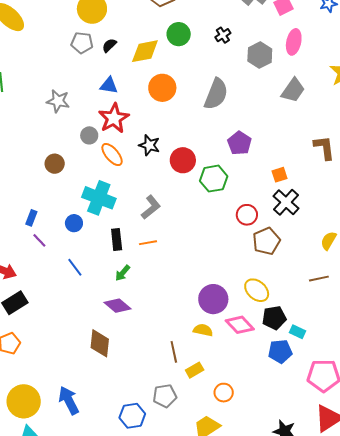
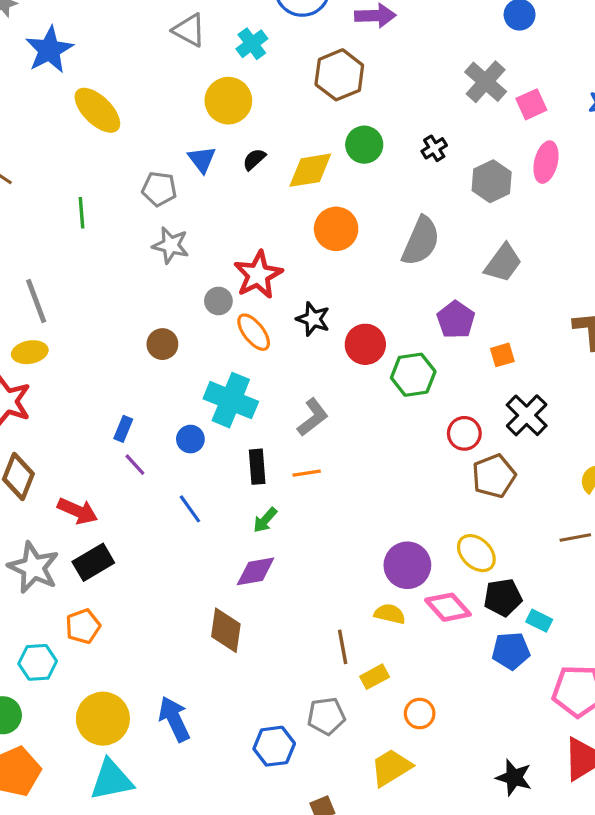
gray pentagon: (82, 43) -> (159, 189), moved
blue triangle: (109, 86) -> (202, 159), moved, turned 42
gray trapezoid: (293, 90) -> (503, 263), moved
orange square: (279, 175) -> (502, 355), moved
purple diamond: (117, 306) -> (256, 571), turned -52

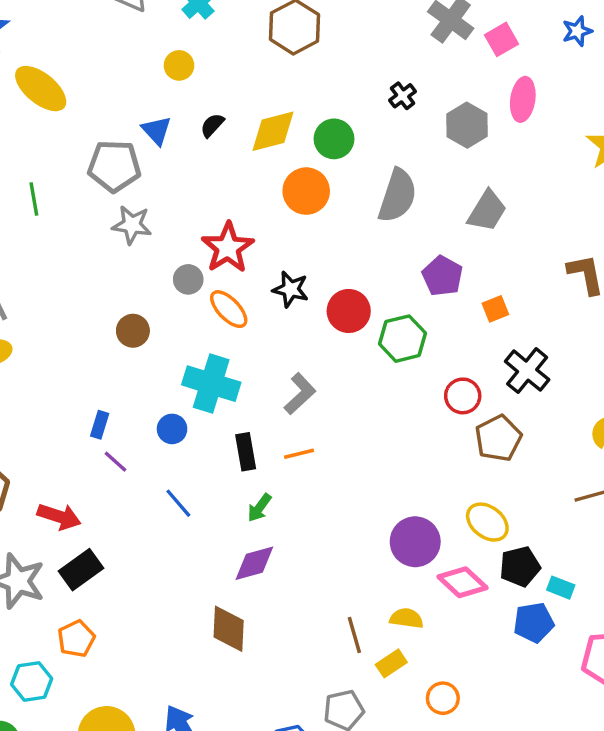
yellow circle: (228, 101) -> (179, 65), size x0.6
green circle: (364, 145) -> (334, 139), moved
gray pentagon: (159, 189) -> (114, 166), size x1.4
yellow semicircle: (390, 614) -> (407, 618), moved

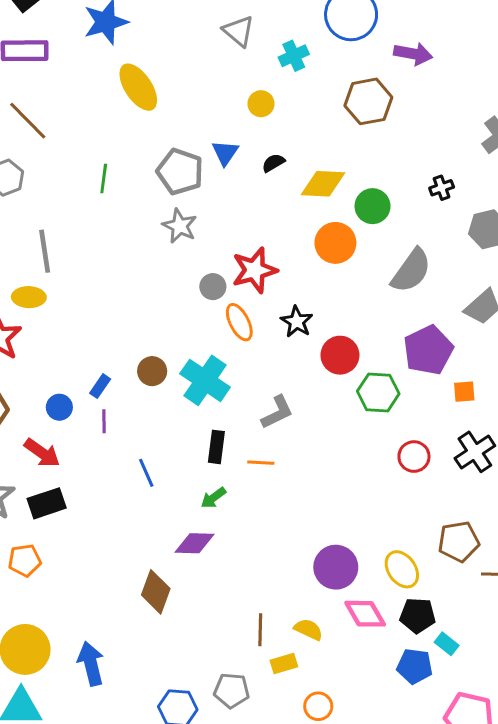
purple pentagon: (442, 276) -> (428, 350), size x1.4
brown circle: (133, 331) -> (152, 371), moved
blue circle: (172, 429) -> (59, 407), moved
brown pentagon: (498, 438) -> (459, 542), moved
purple line: (116, 462) -> (104, 421), turned 30

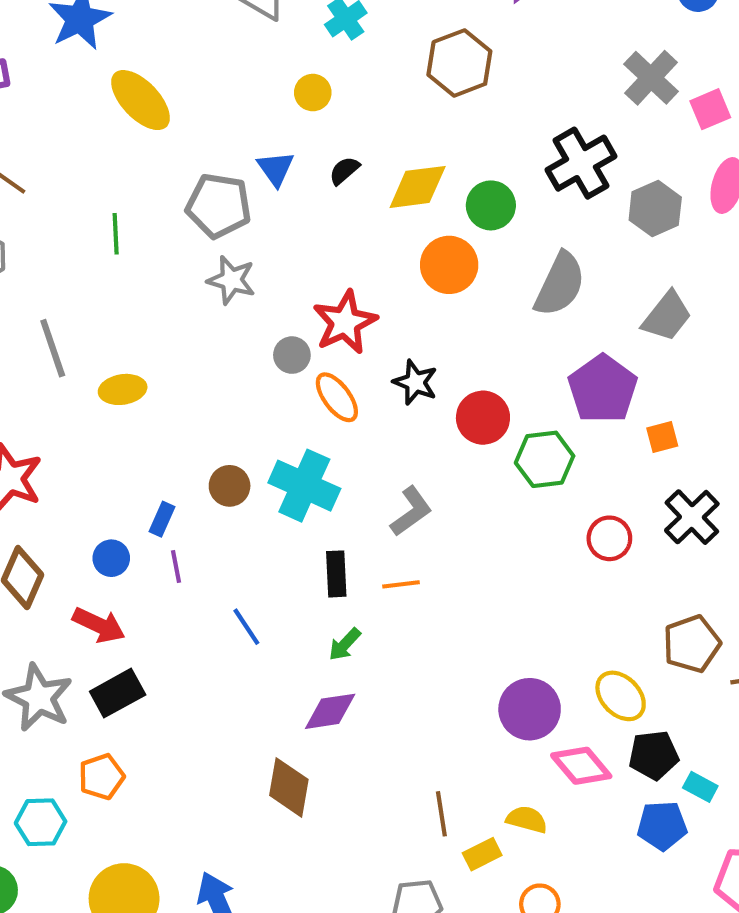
black cross: (442, 188) -> (581, 163), size x2.0
yellow ellipse: (29, 297) -> (123, 389), moved
yellow semicircle: (308, 629) -> (527, 819), moved

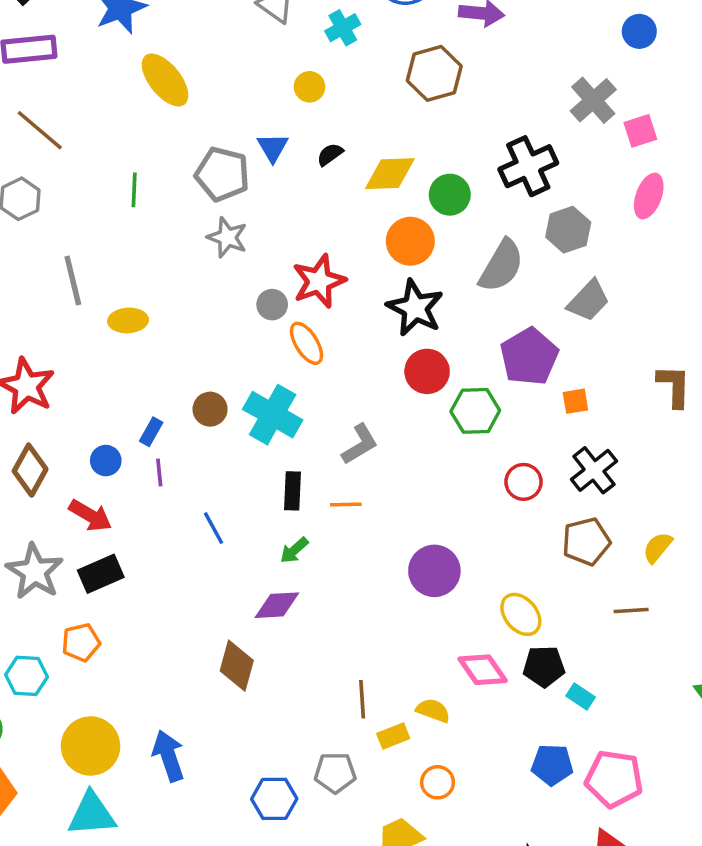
gray hexagon: (655, 209) -> (568, 230), moved
black star: (415, 382) -> (415, 308), moved, size x1.5
brown pentagon: (692, 644) -> (586, 541), moved
purple circle: (530, 709) -> (434, 571), moved
blue pentagon: (662, 826) -> (552, 765), moved

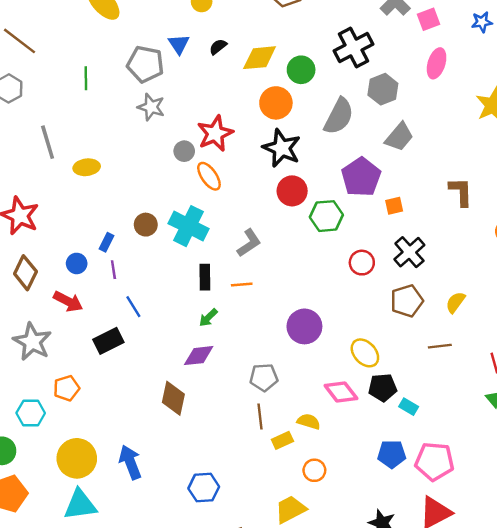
blue line: (213, 528) -> (133, 307), moved
black rectangle: (101, 574) -> (108, 341), moved
gray pentagon: (335, 773) -> (264, 377), moved

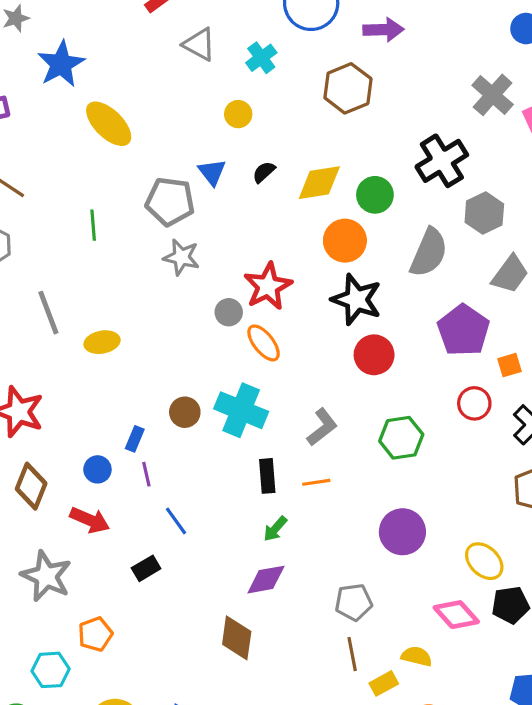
green hexagon: (326, 216) -> (401, 438), moved
red circle: (362, 263) -> (474, 403), moved
black rectangle: (108, 341) -> (146, 568), size x0.7

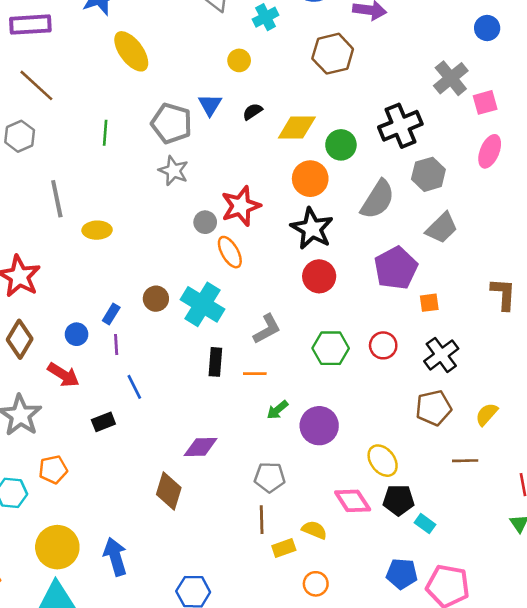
red circle: (474, 403) -> (383, 345), moved
green arrow: (275, 529) -> (277, 410), moved

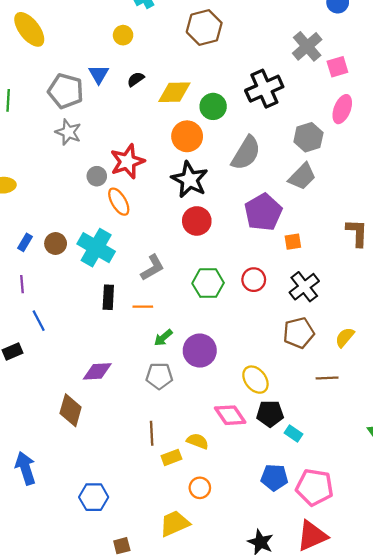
gray hexagon: (428, 174) -> (308, 137), moved
blue rectangle: (111, 314) -> (25, 242), moved
gray pentagon: (270, 477) -> (159, 376), moved

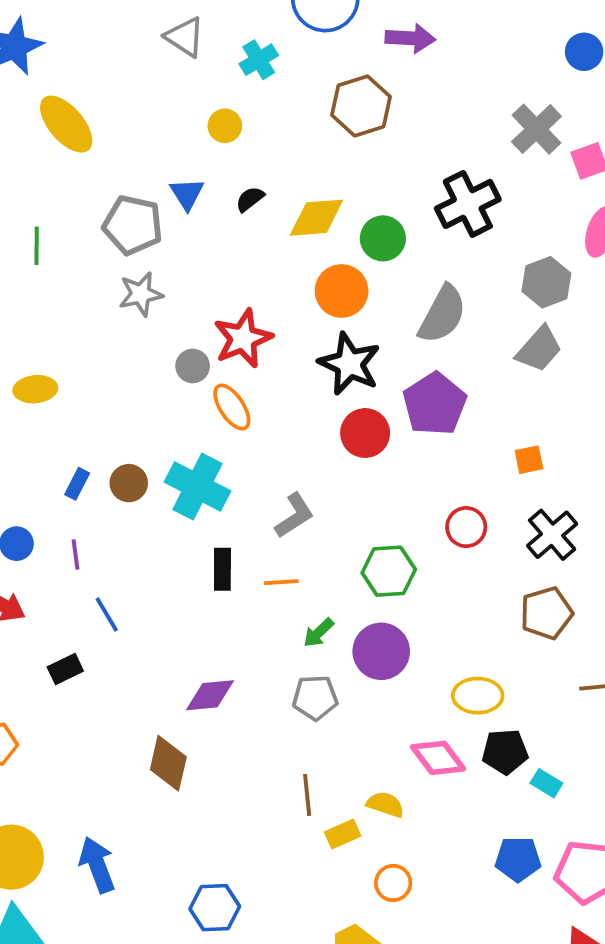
gray star: (68, 132) -> (141, 294), turned -30
purple pentagon: (263, 212) -> (435, 404), moved
green hexagon: (208, 283) -> (389, 571), moved
yellow ellipse: (255, 380) -> (478, 696), turned -48

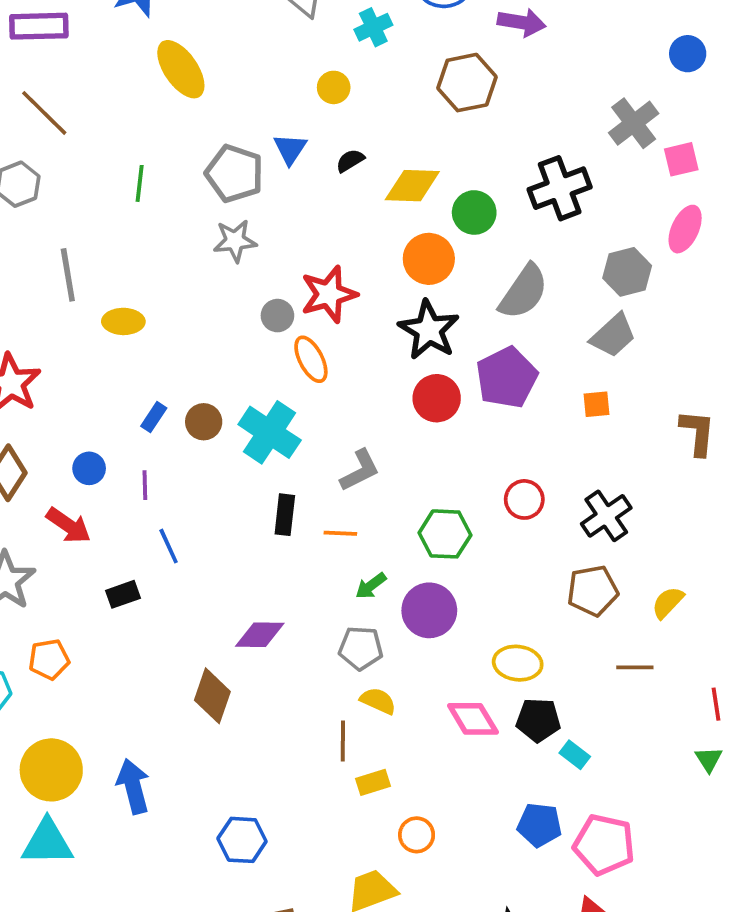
orange square: (529, 460) -> (597, 404), moved
yellow semicircle: (385, 804) -> (378, 701), moved

